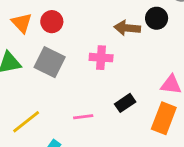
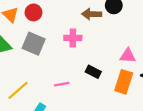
black rectangle: (125, 103) -> (93, 72), turned 64

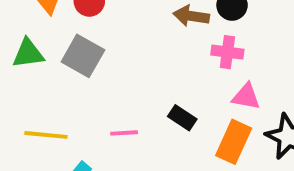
pink cross: (73, 38) -> (227, 52), moved
yellow line: (18, 90) -> (46, 135), turned 40

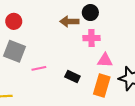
pink line: (124, 133) -> (39, 68), moved

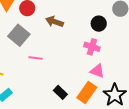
brown arrow: (69, 21) -> (54, 22), moved
black rectangle: (72, 77) -> (60, 92), moved

